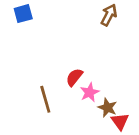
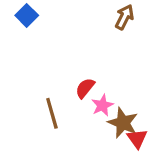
blue square: (23, 14) -> (27, 15), turned -30
brown star: (108, 108) -> (123, 123), size x1.4

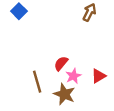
brown star: (123, 123) -> (64, 94), moved
red triangle: (137, 139) -> (98, 76), moved, turned 35

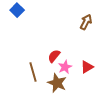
brown arrow: (89, 12) -> (86, 22), moved

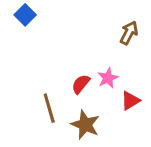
pink star: (65, 67) -> (108, 78), moved

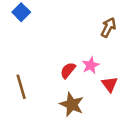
red triangle: (130, 101) -> (110, 84), turned -36
brown line: (49, 108) -> (21, 87), moved

